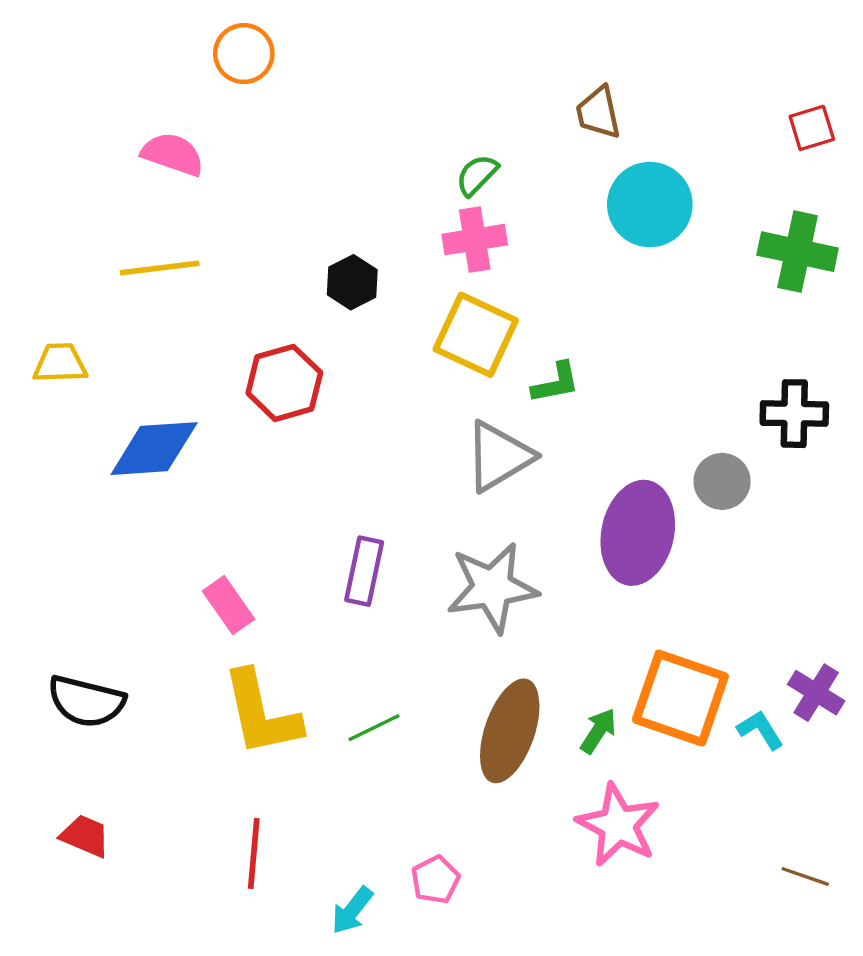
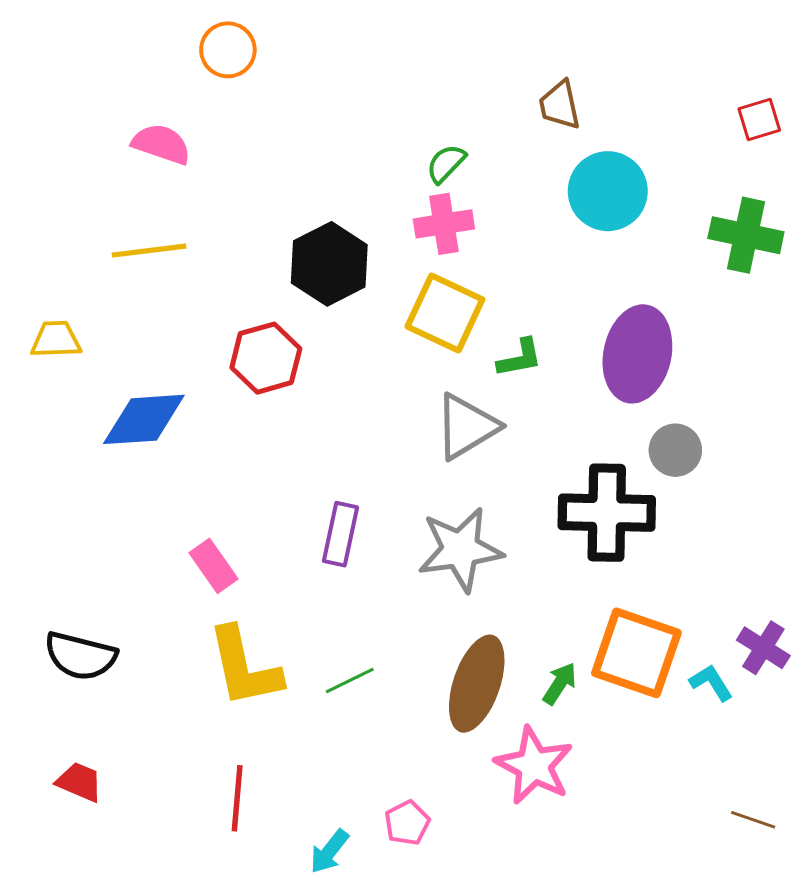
black hexagon: (352, 282) -> (329, 264), size x1.6
black cross: (794, 414) -> (607, 513), moved, size x1.5
purple ellipse: (638, 533) -> (637, 354), moved
pink star: (618, 825) -> (534, 766), moved

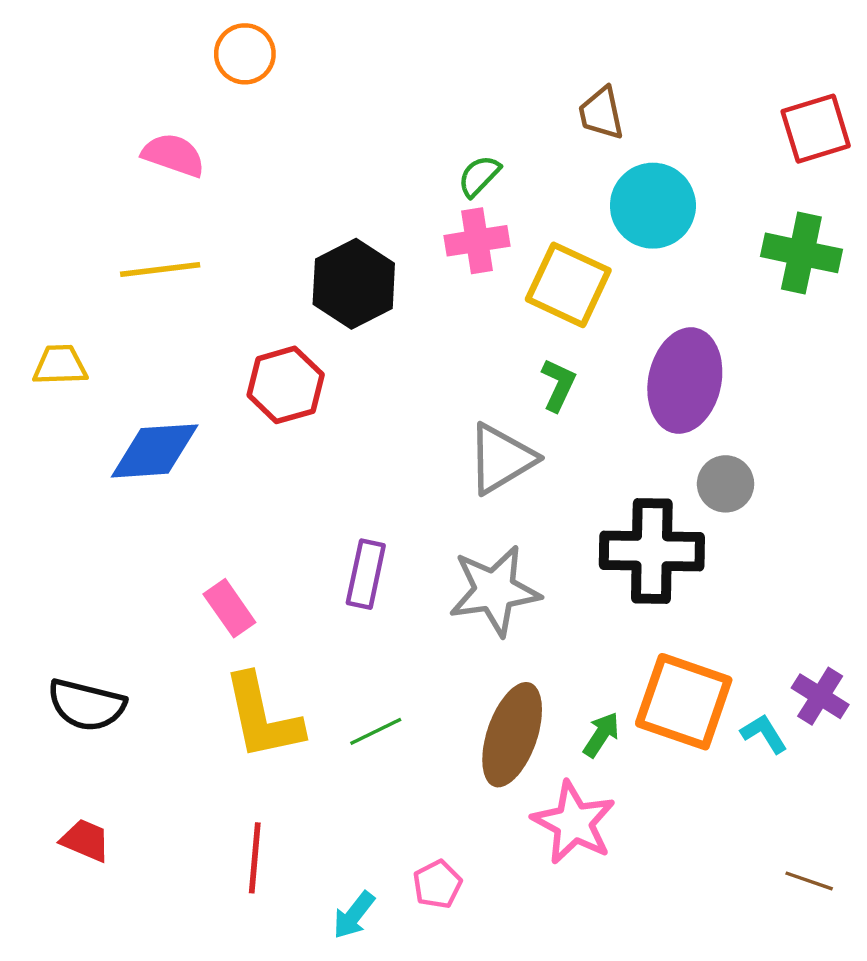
red square: (759, 119) -> (816, 129), size x1.5
yellow square: (445, 313) -> (568, 285), moved
green L-shape: (520, 358) -> (558, 385), turned -54

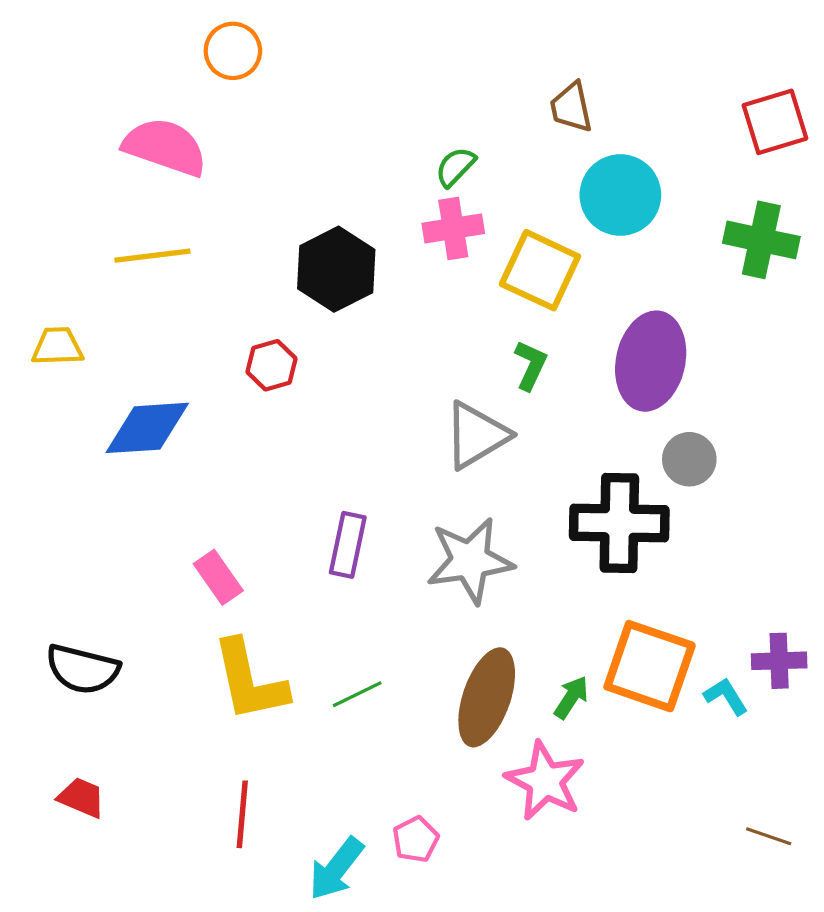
pink semicircle: (173, 155) -> (165, 147), size x1.4
red hexagon: (286, 385) -> (272, 365), size x0.7
purple cross: (820, 696) -> (779, 661), turned -34
cyan arrow: (354, 915) -> (336, 869), size x1.4

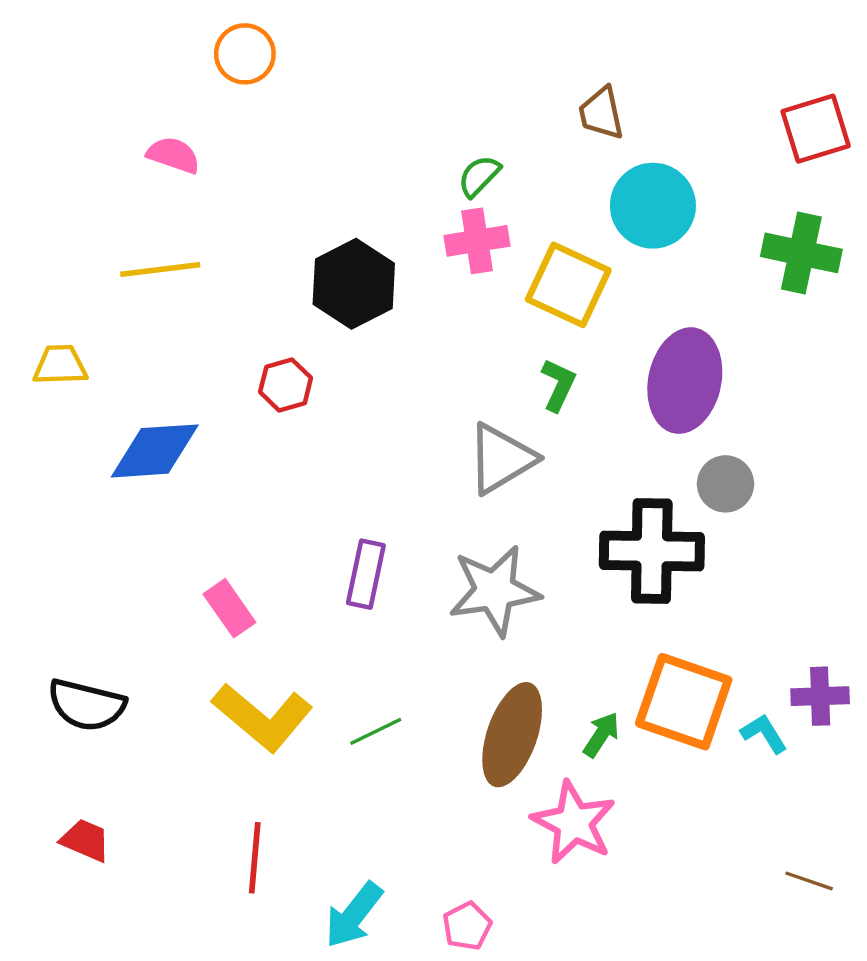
pink semicircle: (165, 147) -> (173, 155), size x0.6
yellow L-shape: (250, 681) -> (262, 717), turned -38
pink pentagon: (416, 839) -> (467, 926), moved

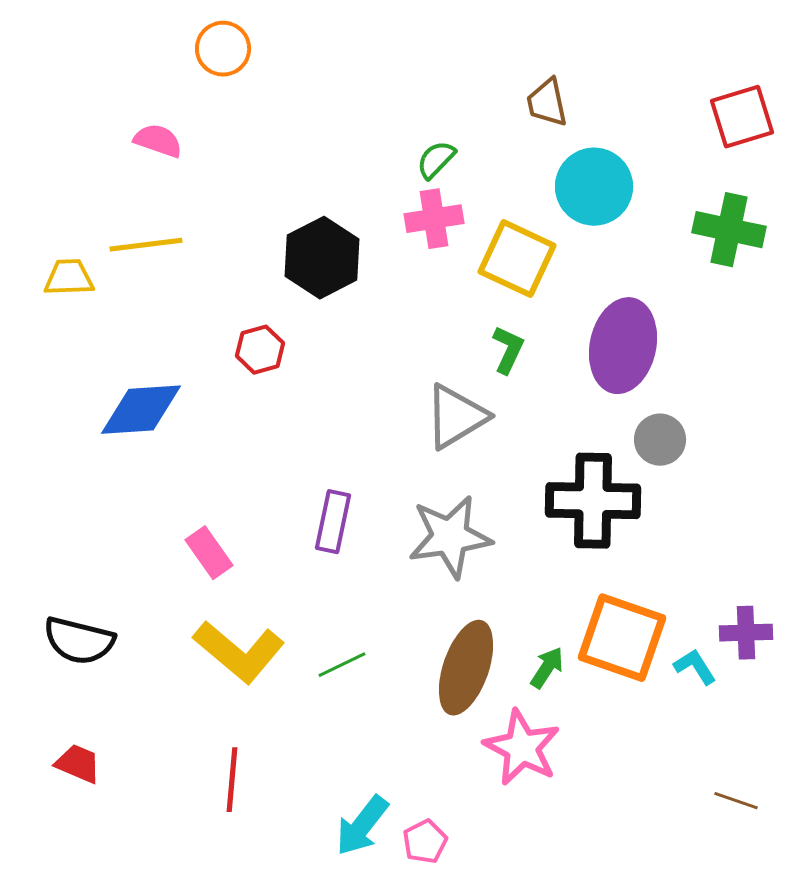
yellow trapezoid: (60, 365) -> (69, 278), moved
cyan arrow: (354, 915) -> (362, 826), moved

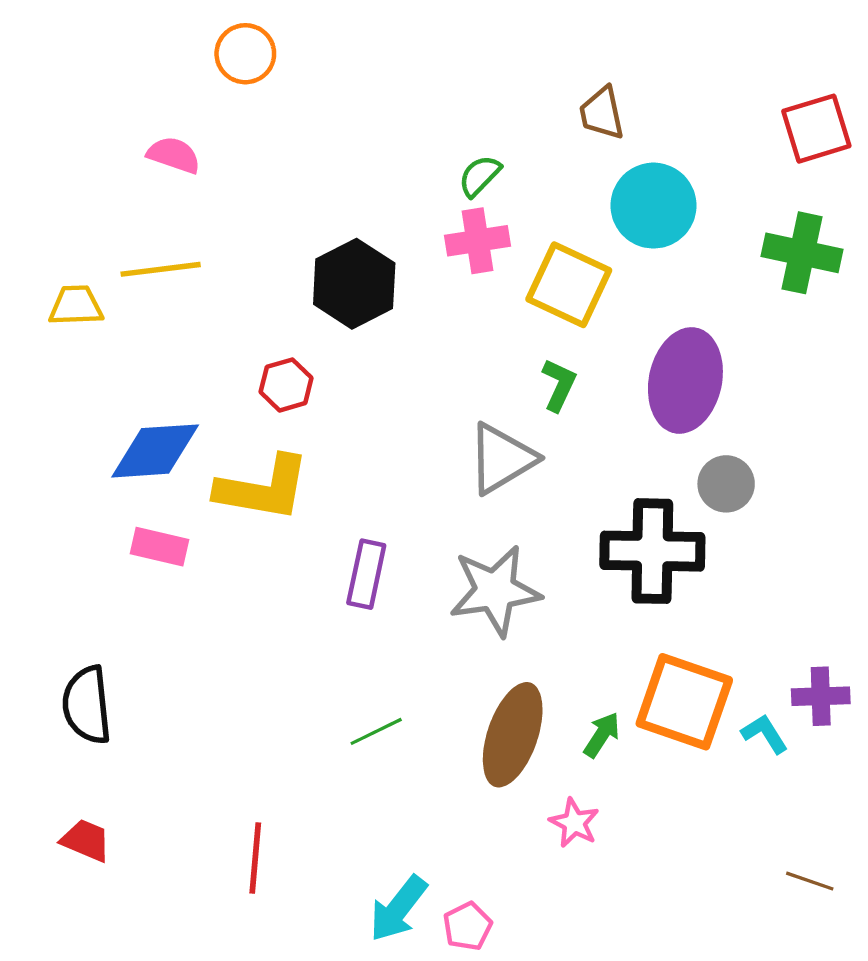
pink rectangle: (209, 553) -> (160, 547), moved, turned -42
black semicircle: (79, 641) -> (87, 705), turned 70
yellow L-shape: (239, 652) -> (263, 488), moved, turned -30
pink star: (522, 748) -> (574, 823), size x0.6

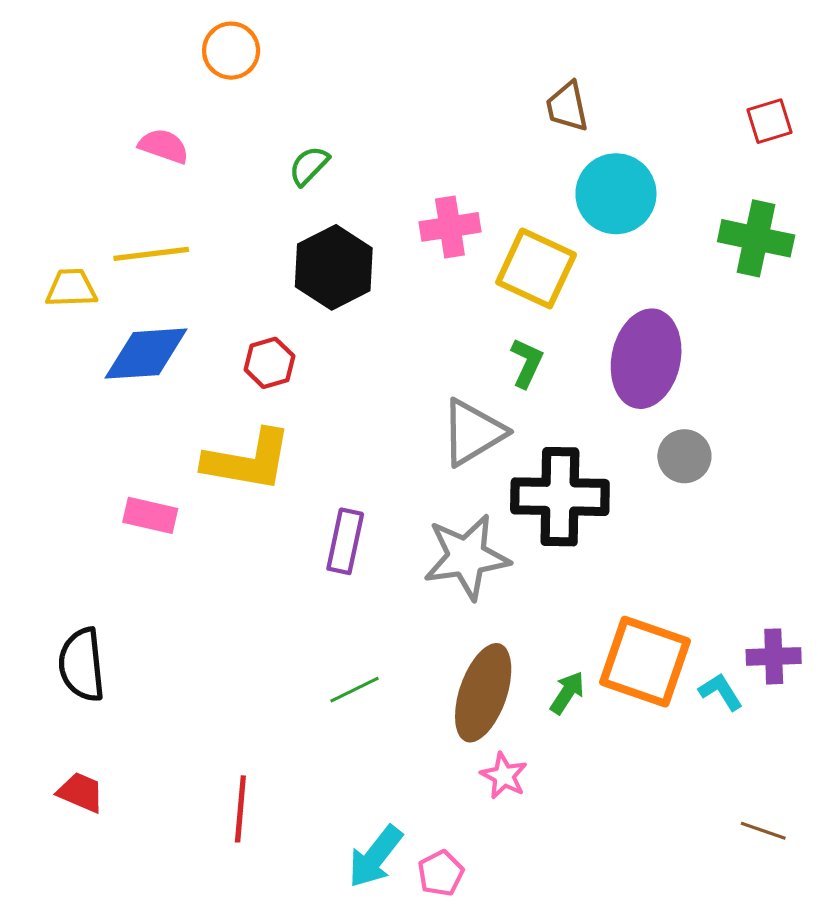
red square: (816, 129) -> (769, 121), size x0.7
green semicircle: (480, 176) -> (309, 166), moved
blue diamond: (155, 451) -> (146, 354), moved
black cross: (652, 551) -> (560, 497), moved
pink star: (574, 823) -> (504, 776), moved

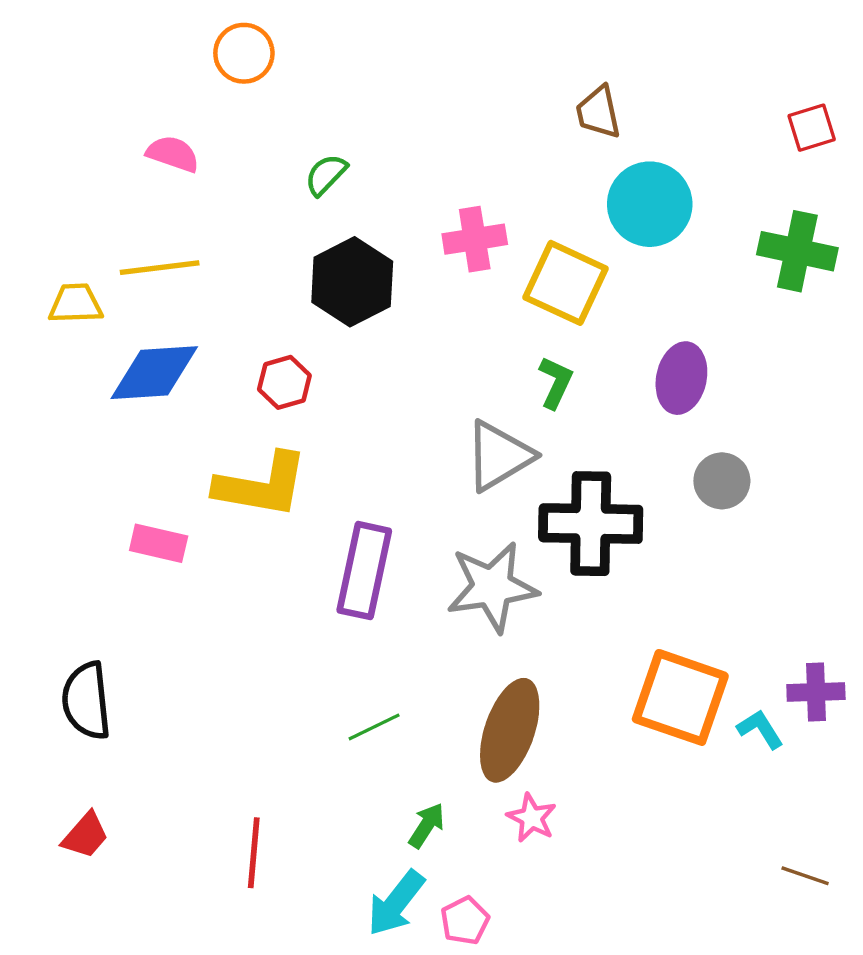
purple ellipse: (646, 359) -> (681, 378), size x0.7
purple rectangle: (345, 541) -> (364, 571), size x1.4
green arrow: (567, 693) -> (427, 825), moved
red trapezoid: (81, 792) -> (85, 835), turned 108

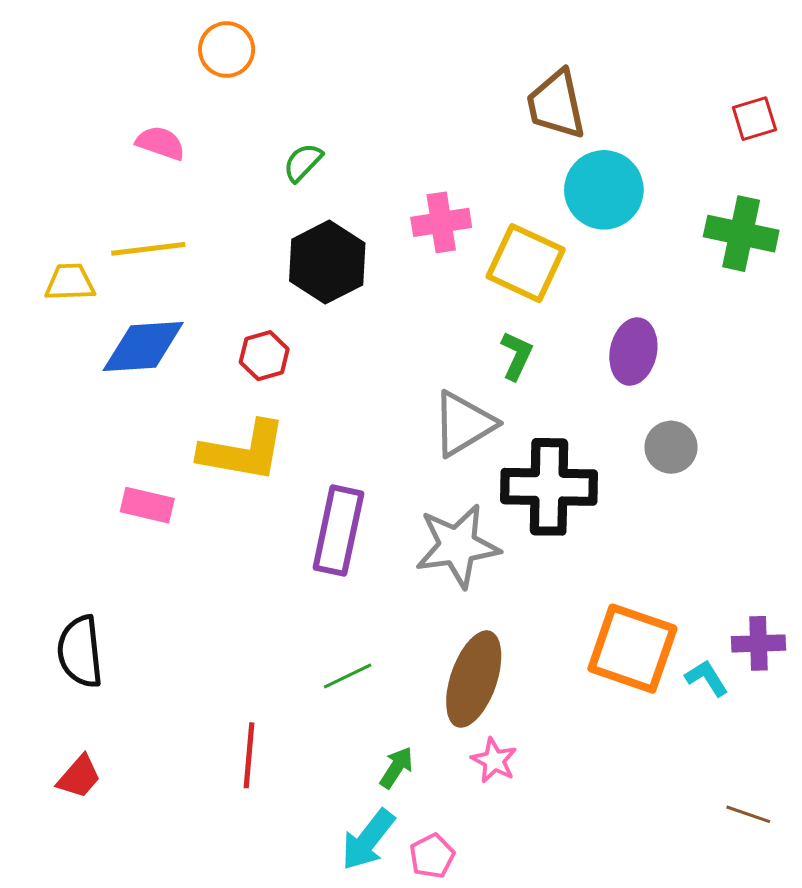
brown trapezoid: (598, 112) -> (556, 104), size x1.4
red line: (254, 853) -> (249, 755), moved

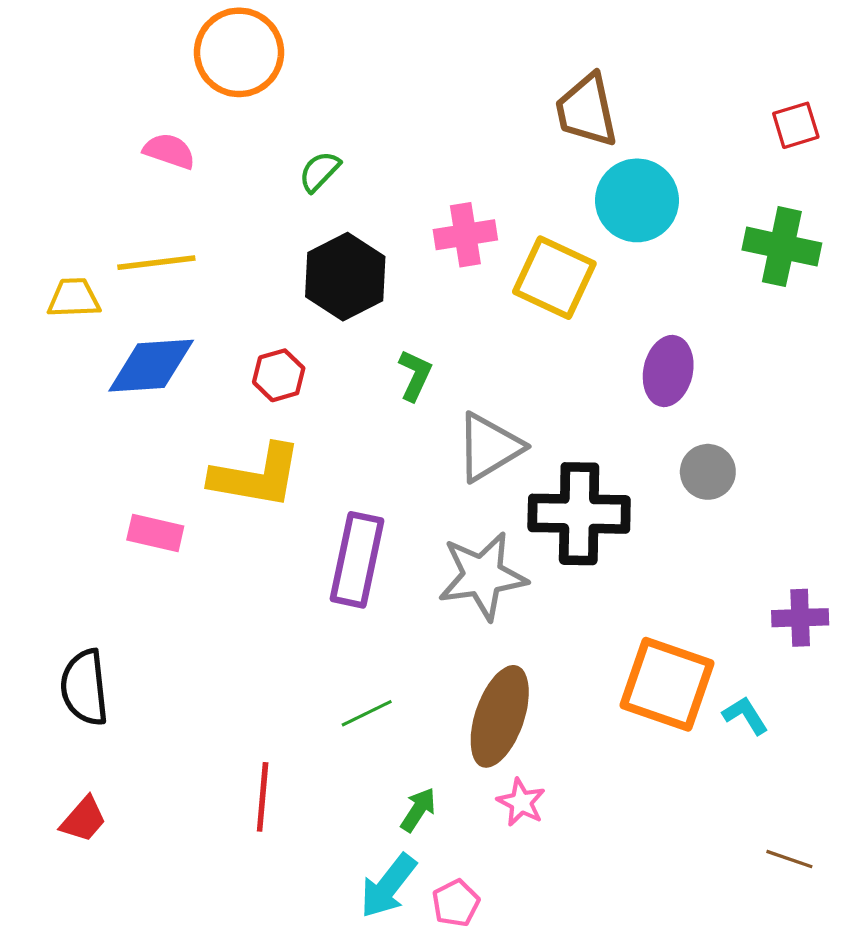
orange circle: (227, 49) -> (239, 52), size x1.5
green L-shape: (516, 356) -> (415, 375), moved
purple cross: (759, 643) -> (800, 618), moved

